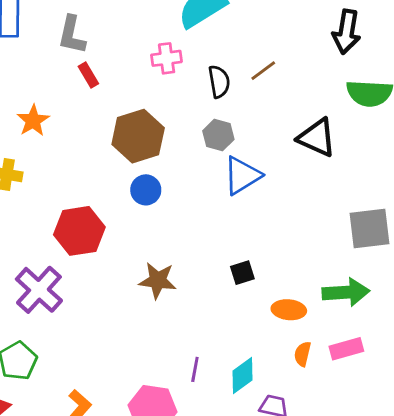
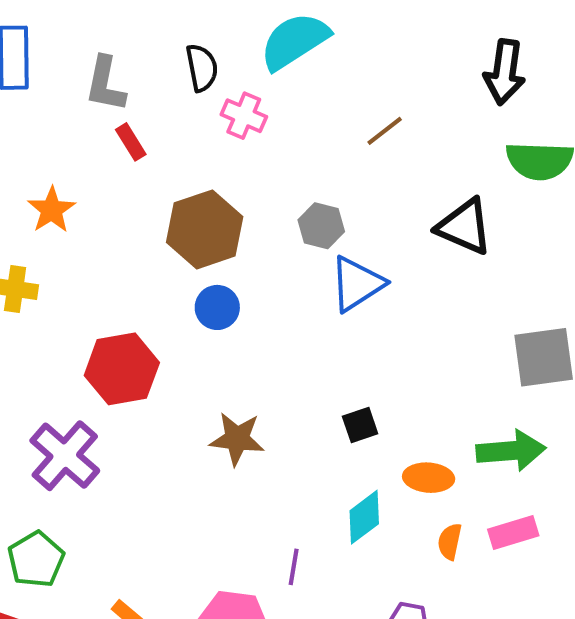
pink cross: (167, 58) -> (244, 116), turned 32
black semicircle: (219, 82) -> (202, 68), moved
cyan diamond: (243, 375) -> (364, 517), moved

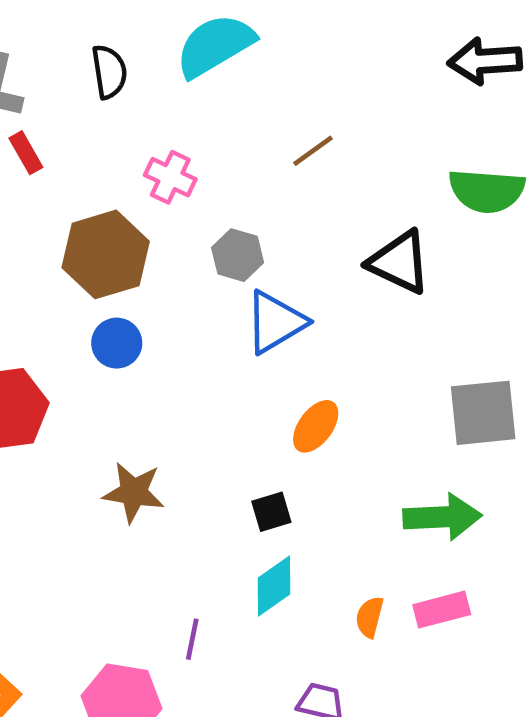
black arrow: (505, 72) -> (485, 61), moved, turned 76
pink cross: (244, 116) -> (170, 177), moved
black square: (360, 425) -> (271, 512), moved
orange ellipse: (429, 478) -> (316, 426), moved, turned -60

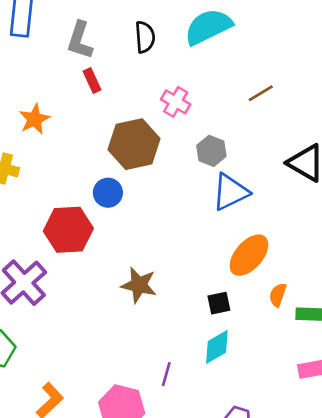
blue circle: (117, 343) -> (108, 193), moved
orange ellipse: (316, 426) -> (249, 255), size x1.4
orange semicircle: (370, 617) -> (278, 295), moved

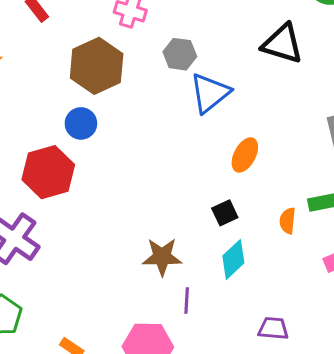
orange ellipse: (249, 255) -> (245, 155), size x0.7
brown star: (139, 285) -> (162, 257), moved
orange semicircle: (278, 295) -> (288, 221), moved

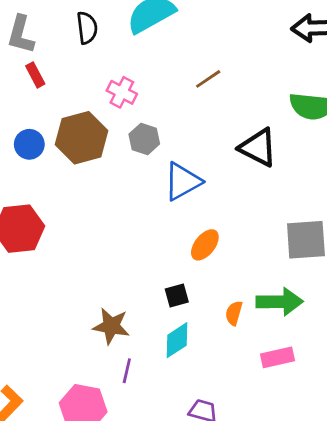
gray hexagon: (180, 54) -> (144, 139), moved
blue circle: (81, 123) -> (29, 144), moved

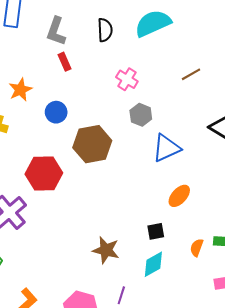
brown hexagon: (82, 138) -> (92, 144), moved
purple line: (127, 371) -> (121, 295), moved

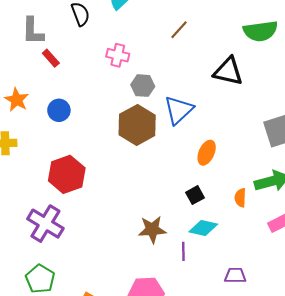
brown hexagon: (92, 144) -> (137, 125), moved
cyan diamond: (153, 264) -> (203, 228), turned 60
purple line: (121, 295) -> (183, 251), moved

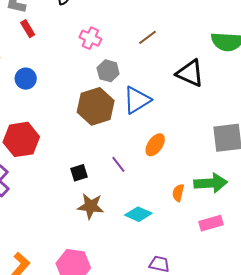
brown line: (179, 30) -> (147, 37), moved
black square: (195, 195) -> (79, 173), moved
purple line: (183, 251) -> (118, 164), moved, turned -48

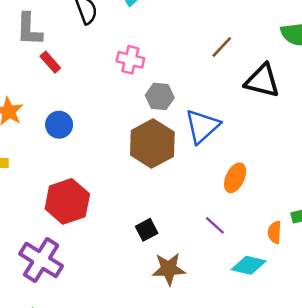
brown line: (147, 37) -> (222, 47), moved
purple line: (118, 164) -> (215, 225), moved
cyan diamond: (138, 214) -> (249, 265), moved

